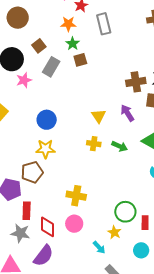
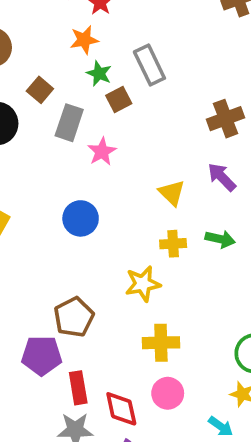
gray rectangle: (104, 24) -> (149, 65), moved
pink star: (24, 80) -> (102, 152), moved
yellow star: (45, 149) -> (143, 284), moved

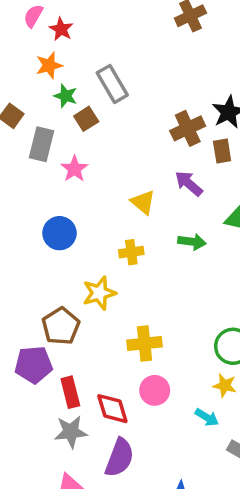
yellow cross: (173, 244) -> (131, 252), moved
yellow star: (143, 284) -> (99, 293), moved

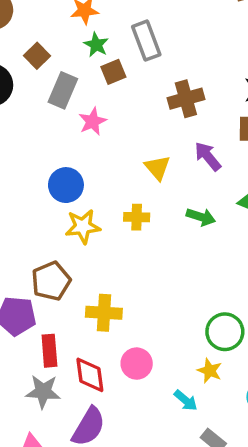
brown cross: (188, 128) -> (186, 99), moved
yellow star: (99, 293) -> (83, 227), moved
yellow cross: (144, 344) -> (104, 313), moved

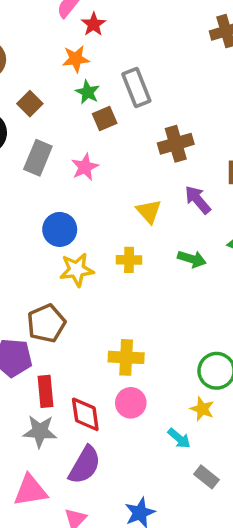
gray rectangle: (63, 90) -> (38, 158), moved
yellow cross: (104, 313) -> (126, 357), moved

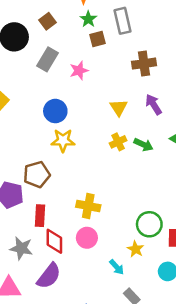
yellow cross: (129, 260) -> (118, 142), moved, turned -35
red rectangle: (46, 391) -> (40, 216), moved

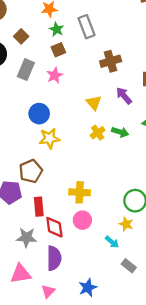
brown square: (97, 39) -> (58, 50), moved
purple semicircle: (49, 276) -> (54, 258), turned -30

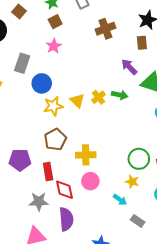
gray rectangle: (26, 70) -> (22, 63), moved
purple arrow: (124, 96) -> (129, 67), moved
yellow triangle: (94, 103) -> (77, 101), moved
brown pentagon: (31, 171) -> (55, 140), moved

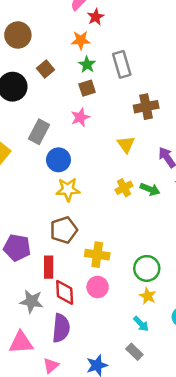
yellow triangle: (77, 101) -> (126, 144), moved
green circle: (139, 159) -> (147, 268), moved
cyan arrow: (120, 200) -> (141, 324), moved
gray rectangle: (138, 221) -> (134, 352), moved

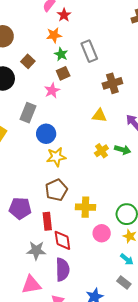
pink star: (80, 117) -> (52, 90), moved
yellow triangle: (126, 144) -> (99, 116), turned -42
pink circle: (98, 287) -> (102, 233), moved

